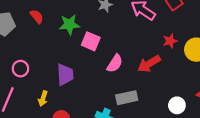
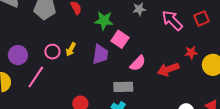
purple trapezoid: (65, 75) -> (100, 54), moved
gray rectangle: (127, 98) -> (123, 87), moved
yellow arrow: (43, 99) -> (71, 49), moved

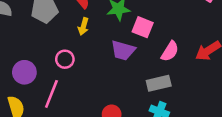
yellow arrow: (71, 49) -> (83, 26), moved
purple trapezoid: (100, 54) -> (123, 50), turned 110

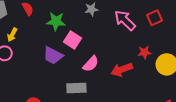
yellow arrow: (83, 26) -> (12, 35), moved

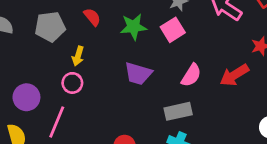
pink square: (73, 40) -> (173, 30), moved, turned 36

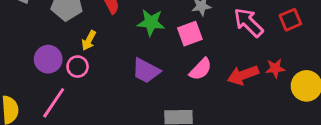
pink semicircle: (191, 75) -> (201, 69), moved
red arrow: (234, 75) -> (243, 75), moved
purple circle: (26, 97) -> (48, 59), moved

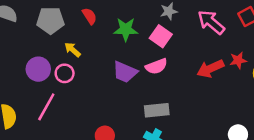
pink square: (190, 34) -> (161, 36), turned -30
yellow arrow: (89, 40) -> (73, 50), turned 108
pink semicircle: (201, 69) -> (156, 66), moved, turned 30

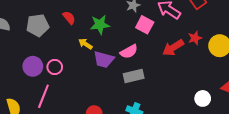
pink square: (161, 36) -> (145, 25), moved
yellow arrow: (73, 50) -> (85, 44), moved
gray rectangle: (157, 110) -> (134, 76), moved

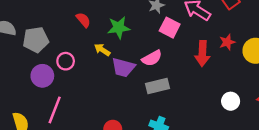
gray pentagon: (38, 25) -> (36, 40), moved
red arrow: (173, 48) -> (202, 53), turned -55
pink circle: (55, 67) -> (66, 61), moved
white circle: (203, 98) -> (231, 101), moved

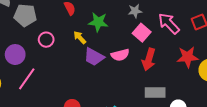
red star: (227, 42) -> (188, 57), size x1.5
red arrow: (202, 53) -> (149, 59), moved
purple circle: (42, 76) -> (15, 55), moved
gray rectangle: (158, 86) -> (155, 92), moved

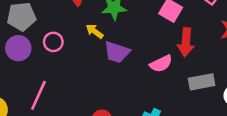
purple circle: (15, 55) -> (18, 48), moved
pink semicircle: (120, 55) -> (161, 64), moved

